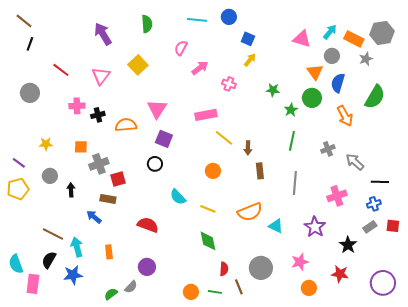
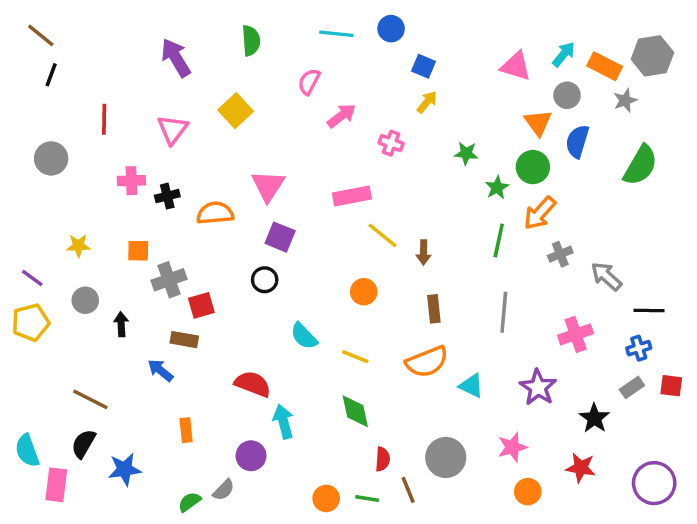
red line: (61, 70) -> (104, 119), turned 54
orange arrow: (345, 116) -> (540, 213), moved, turned 70
brown rectangle: (260, 171) -> (434, 309), moved
cyan arrow: (77, 247) -> (283, 422), moved

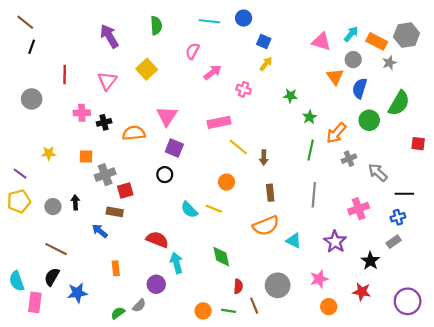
green circle: (533, 167) -> (369, 120), moved
gray circle: (85, 300) -> (53, 207), moved
yellow line: (355, 357) -> (214, 209), moved
red square: (671, 386) -> (418, 144), moved

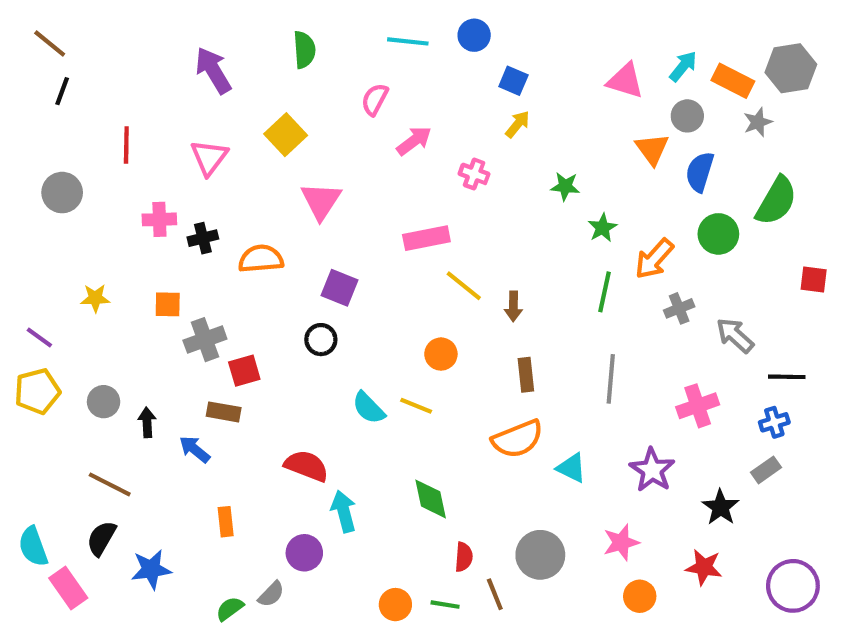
pink triangle: (167, 116) -> (321, 201), moved
black arrow: (75, 202) -> (147, 422), moved
pink rectangle: (35, 302) -> (68, 588), turned -42

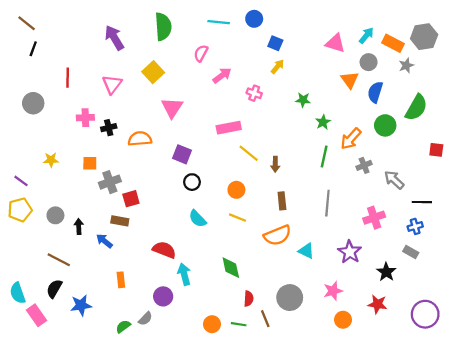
green semicircle: (304, 50) -> (163, 27), size x1.4
black circle: (321, 340) -> (192, 182), moved
yellow line: (416, 406) -> (238, 218), moved
gray rectangle: (766, 470) -> (411, 252), turned 64

